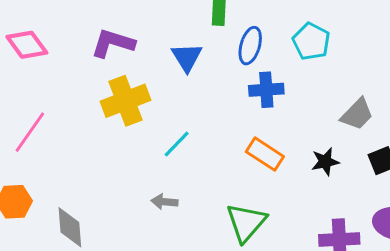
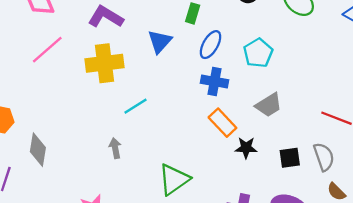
gray trapezoid: (357, 114) -> (269, 105), moved
pink line: (30, 132) -> (47, 50), moved
orange rectangle: (265, 154) -> (222, 123), moved
gray arrow: (164, 202) -> (115, 148), turned 60

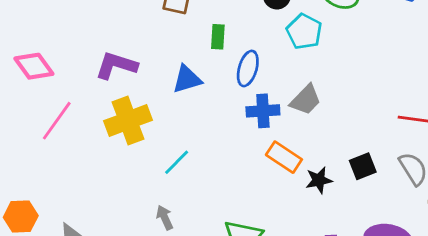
blue triangle: (160, 41) -> (187, 79), turned 45
cyan pentagon: (258, 53) -> (304, 32), moved
gray trapezoid: (269, 105) -> (306, 100), moved
black square: (290, 158) -> (363, 166), moved

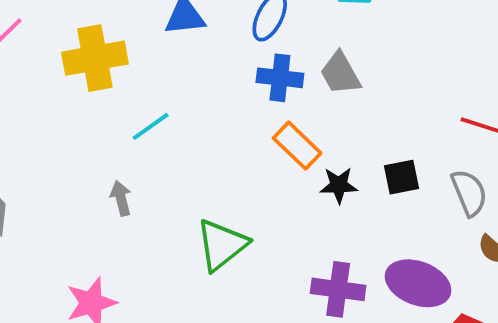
gray trapezoid: (306, 100) -> (340, 73), turned 96

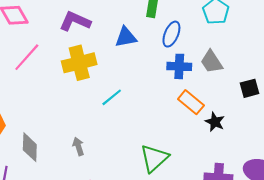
black square: (401, 177) -> (249, 88), moved
black star: (339, 185) -> (215, 122), turned 30
gray arrow: (121, 198) -> (78, 146), moved

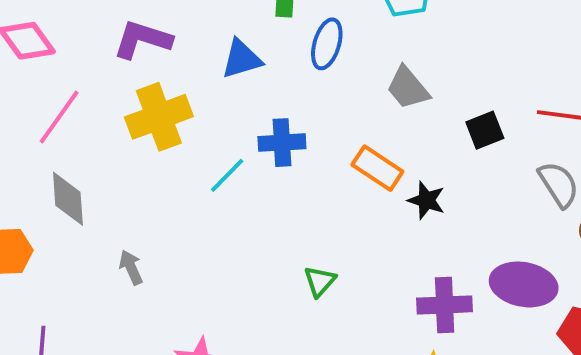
blue cross: (179, 66) -> (282, 143), moved
gray arrow: (78, 146) -> (131, 267), moved
gray diamond: (30, 147) -> (68, 199), moved
green triangle: (154, 158) -> (320, 281), size x0.6

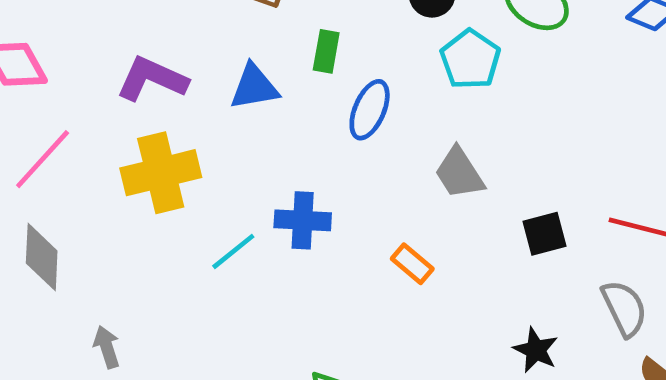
blue triangle: (242, 59) -> (254, 87), moved
orange rectangle: (377, 168) -> (412, 264), size x0.7
black star: (426, 200) -> (536, 350), moved

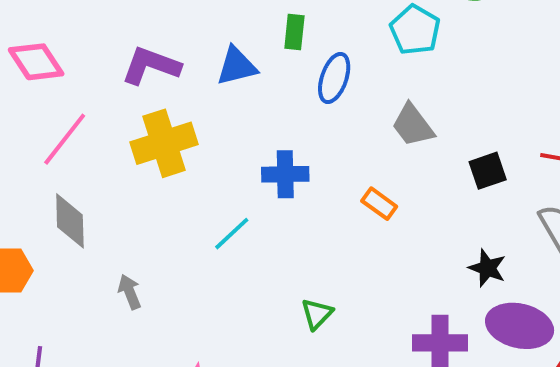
cyan line: (233, 251) -> (232, 234), moved

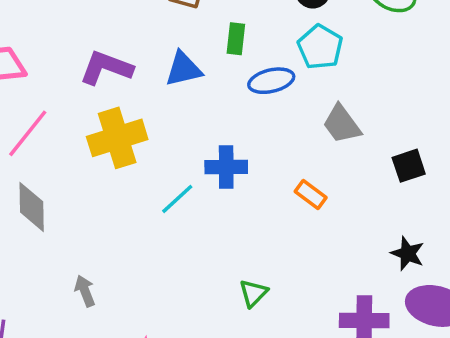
cyan pentagon: (415, 30) -> (320, 47), moved
blue ellipse: (334, 78) -> (271, 81), turned 57
cyan line: (232, 234) -> (177, 199), moved
gray arrow: (130, 292) -> (85, 291), moved

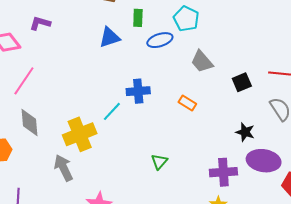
purple L-shape: (106, 68) -> (40, 23), moved, size x0.7
yellow cross: (117, 138) -> (80, 134), moved
gray arrow: (85, 291) -> (63, 168), size x1.5

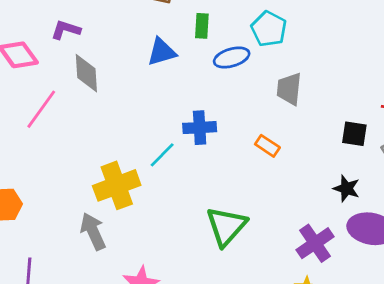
gray trapezoid: (202, 62) -> (289, 89), turned 45
black square: (242, 82) -> (354, 134), moved, turned 30
gray diamond: (29, 123) -> (86, 73), moved
green triangle: (159, 162) -> (226, 226), size x1.8
purple cross: (223, 172) -> (315, 243), turned -32

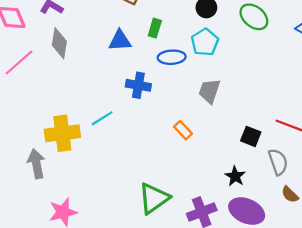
blue cross: (200, 128) -> (138, 85), moved
green triangle: (226, 226) -> (154, 198), moved

